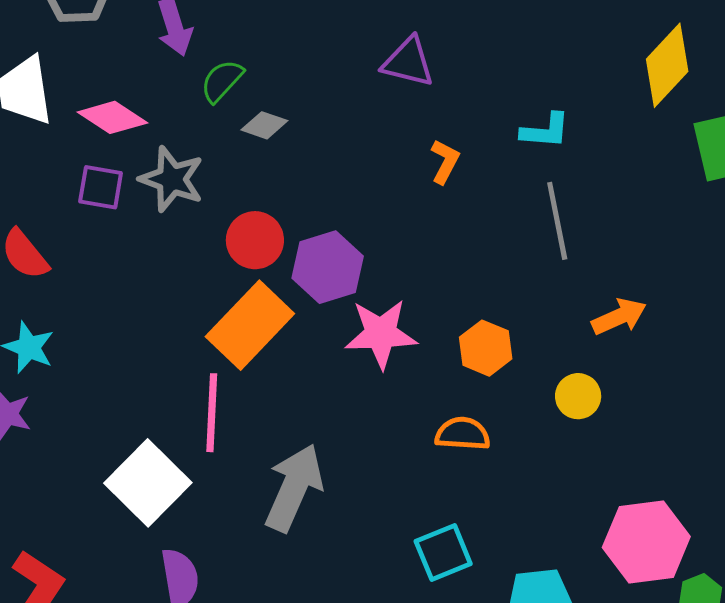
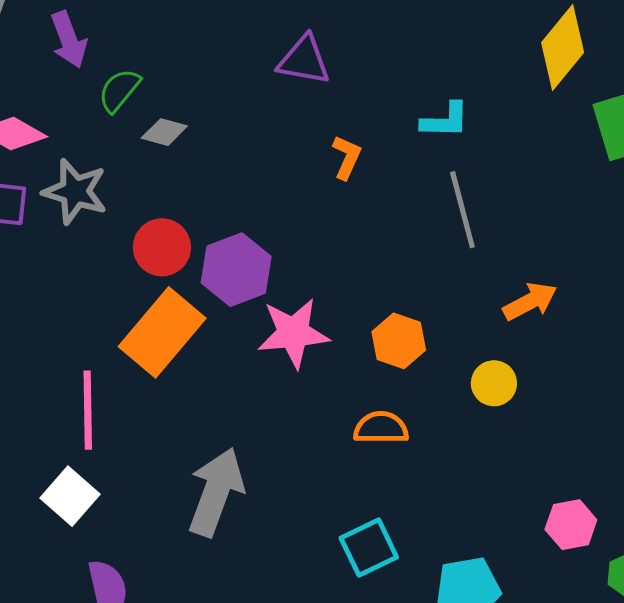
pink line: (212, 413) -> (88, 410), moved
white square: (148, 483) -> (70, 496), size x0.7
pink hexagon: (646, 542) -> (571, 525), size x0.6

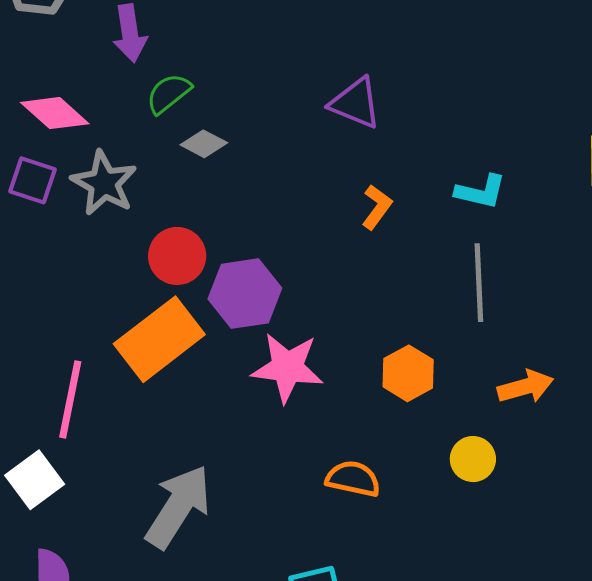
orange hexagon: (399, 341) -> (408, 373), moved

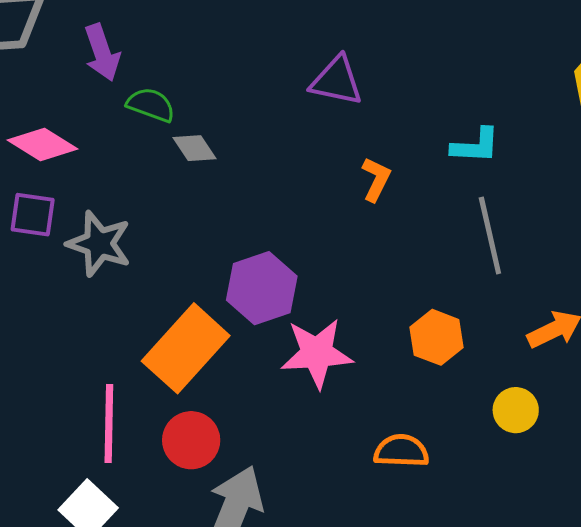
green semicircle: (169, 93) -> (151, 105), turned 69
gray diamond: (204, 144) -> (195, 148), turned 39
gray star: (104, 183) -> (99, 244), moved
red circle: (177, 256) -> (191, 440), moved

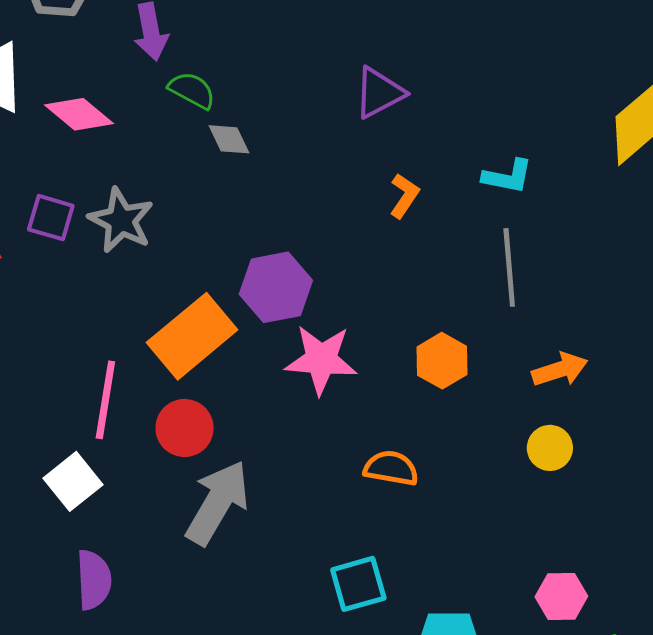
purple triangle: (337, 81) -> (379, 93), turned -48
purple square: (33, 215) -> (51, 218), moved
yellow circle: (516, 410) -> (550, 448), moved

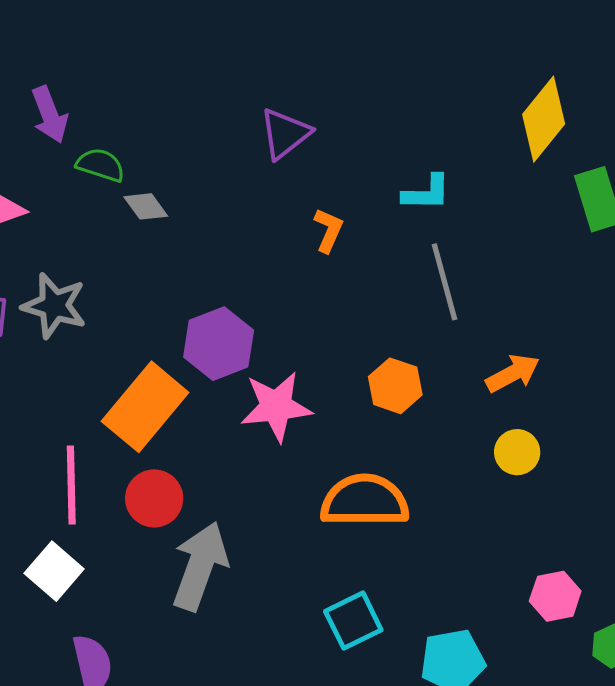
orange semicircle: (391, 468) -> (365, 501), size x1.6

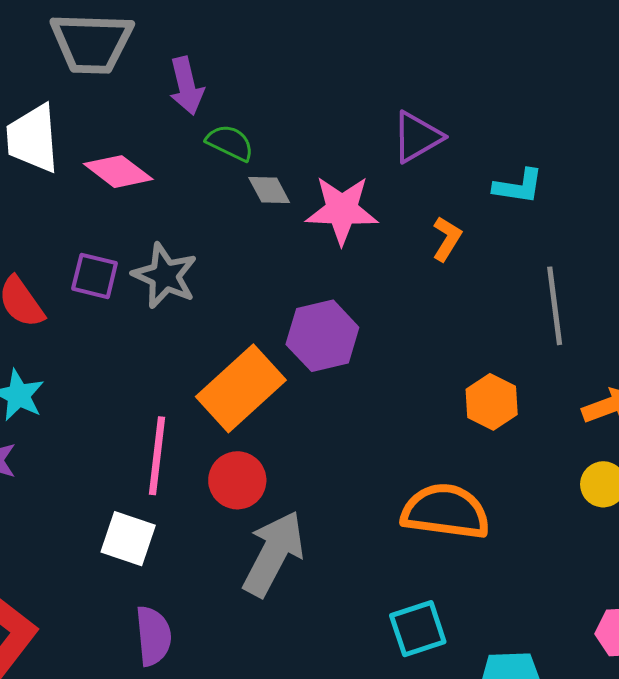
cyan L-shape: (427, 193) -> (518, 186), moved
pink star: (276, 406) -> (342, 210), moved
white square: (54, 571) -> (128, 539), turned -30

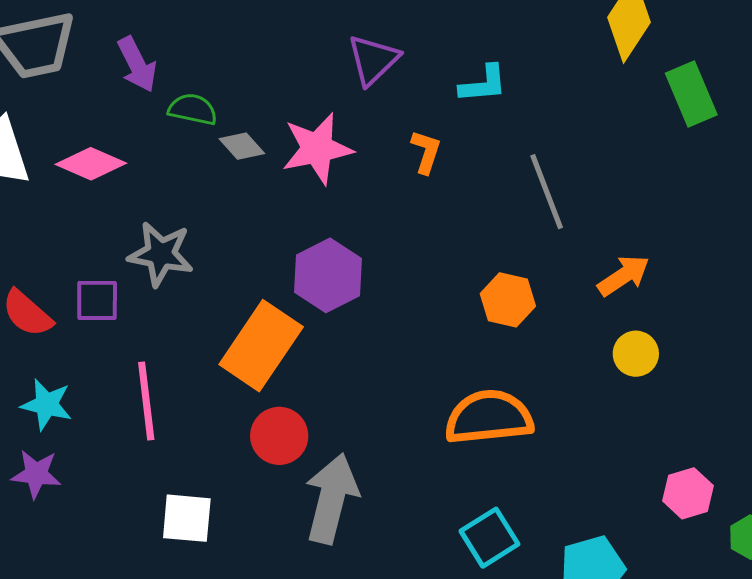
purple square: (95, 276) -> (97, 300), moved
pink line: (157, 456) -> (146, 401), moved

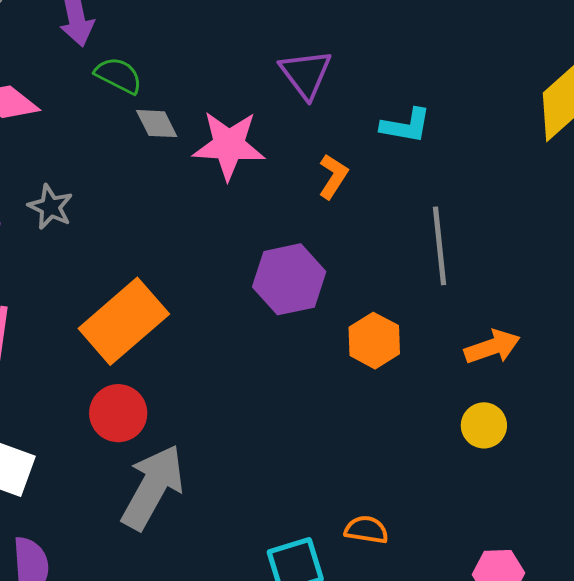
purple triangle: (373, 60) -> (306, 74), turned -38
gray star: (161, 254) -> (50, 207), size x0.7
purple hexagon: (328, 275) -> (289, 279), moved
orange semicircle: (489, 417) -> (366, 530), moved, size x0.5

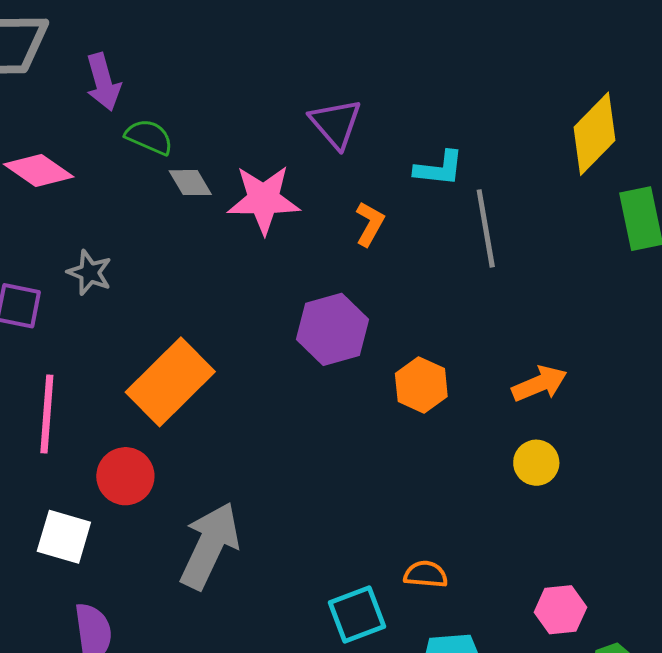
gray line: (439, 246) -> (486, 228), moved
red circle: (118, 413) -> (125, 476), moved

